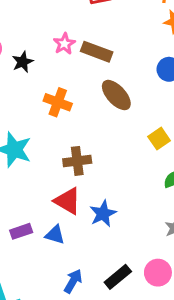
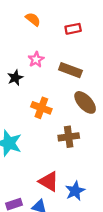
pink star: (64, 44) -> (36, 60), moved
brown cross: (77, 161) -> (69, 137), moved

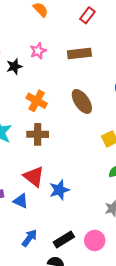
red rectangle: (73, 29) -> (87, 15), moved, turned -49
brown rectangle: (70, 70) -> (79, 53), moved, turned -35
brown cross: (69, 137) -> (38, 134), moved

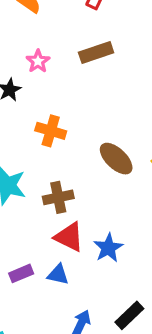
brown ellipse: (82, 101) -> (116, 159), moved
brown cross: (38, 134) -> (58, 197), moved

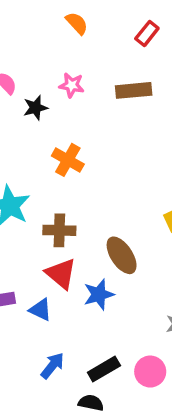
pink star: (38, 61) -> (72, 85), turned 30
brown ellipse: (116, 159) -> (122, 255), moved

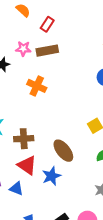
red rectangle: (147, 33) -> (47, 24), moved
brown rectangle: (134, 90) -> (47, 51), moved
orange cross: (68, 160) -> (37, 86), moved

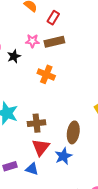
brown ellipse: (63, 151) -> (73, 132), turned 50
red triangle: (27, 165) -> (41, 147), turned 36

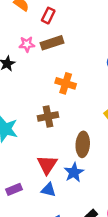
orange cross: (46, 74) -> (66, 83), moved
brown cross: (37, 123) -> (48, 116), moved
blue triangle: (32, 169) -> (48, 190), moved

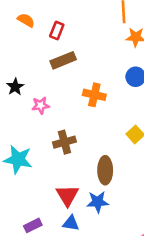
pink star: (27, 44) -> (41, 105), moved
orange cross: (66, 83) -> (94, 95), moved
blue star: (74, 172) -> (98, 202), turned 30

